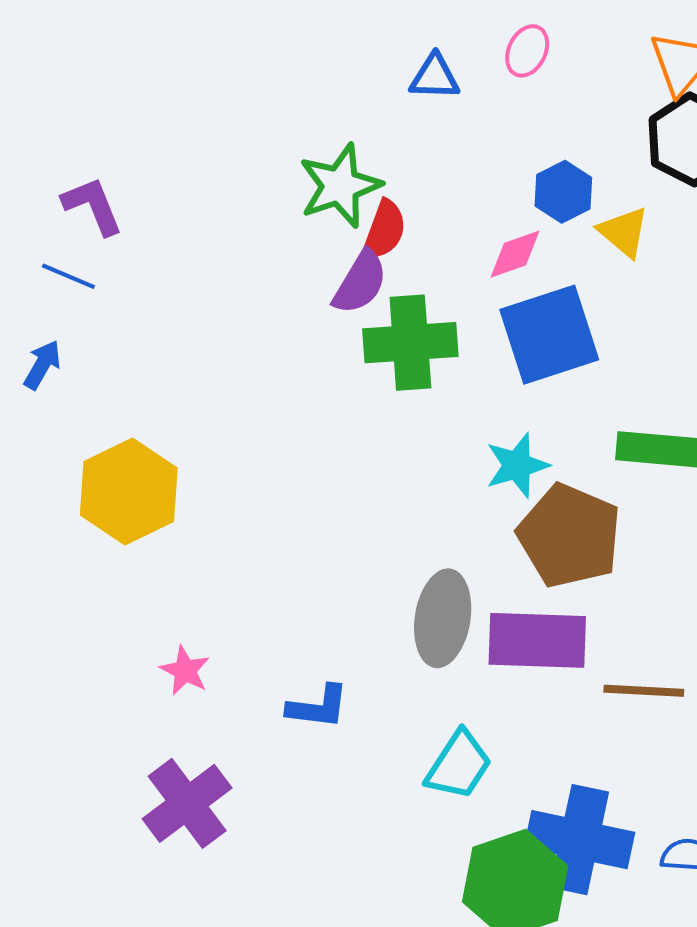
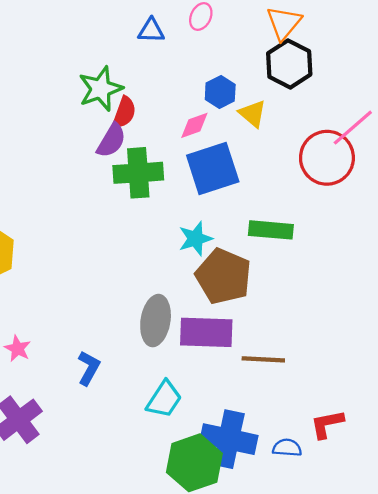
blue L-shape: (318, 707) -> (89, 368), turned -68

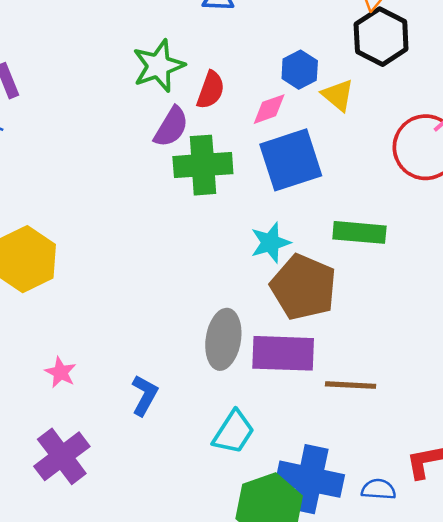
red semicircle: (124, 112) -> (211, 90), moved

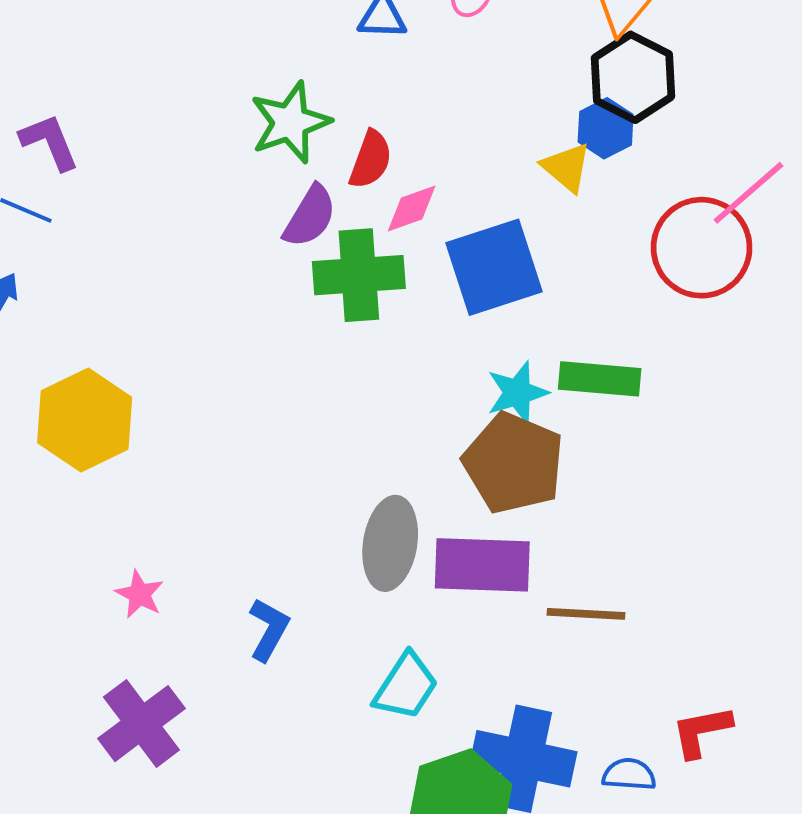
blue hexagon: (300, 70) -> (606, 128), moved
pink diamond: (269, 109) -> (412, 209), moved
cyan star: (270, 243) -> (517, 393), moved

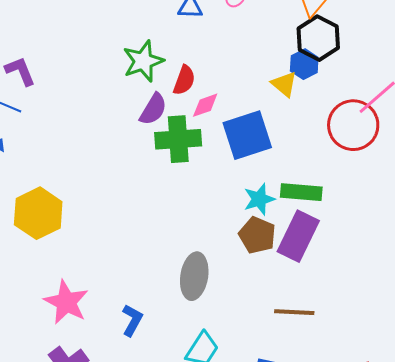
brown pentagon: (514, 463) -> (257, 235), size x0.7
purple rectangle: (482, 565) -> (298, 236), moved, turned -66
pink star: (139, 594) -> (66, 302), size x1.8

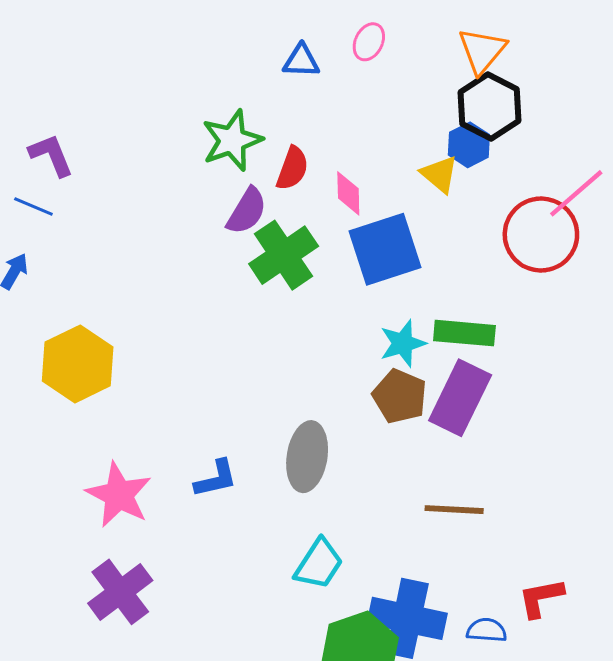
pink diamond: (205, 105) -> (348, 193), moved, turned -72
green cross: (178, 139) -> (284, 255), turned -30
blue L-shape: (132, 320) -> (216, 479), moved, turned 48

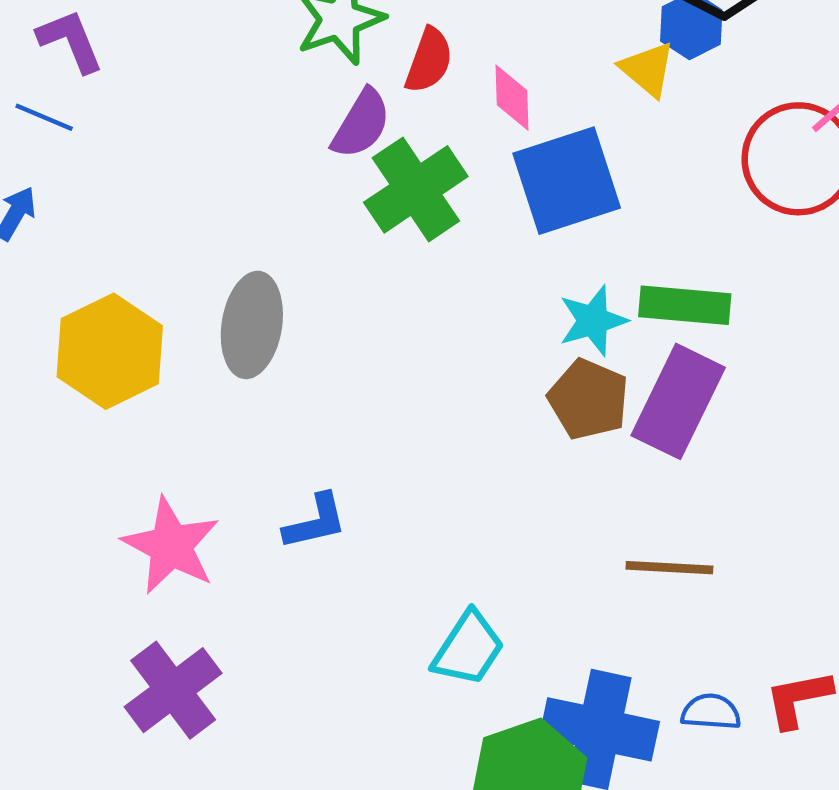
gray ellipse: (307, 457) -> (252, 325), moved
blue semicircle: (487, 630) -> (711, 712), moved

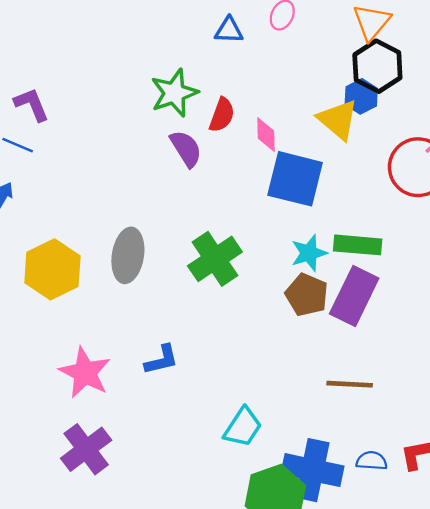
yellow triangle: (648, 69) -> (338, 120), size x1.4
purple semicircle: (361, 124) -> (186, 149), turned -63
blue square: (567, 181) -> (295, 179), turned 32
green cross: (416, 189) -> (215, 259), moved

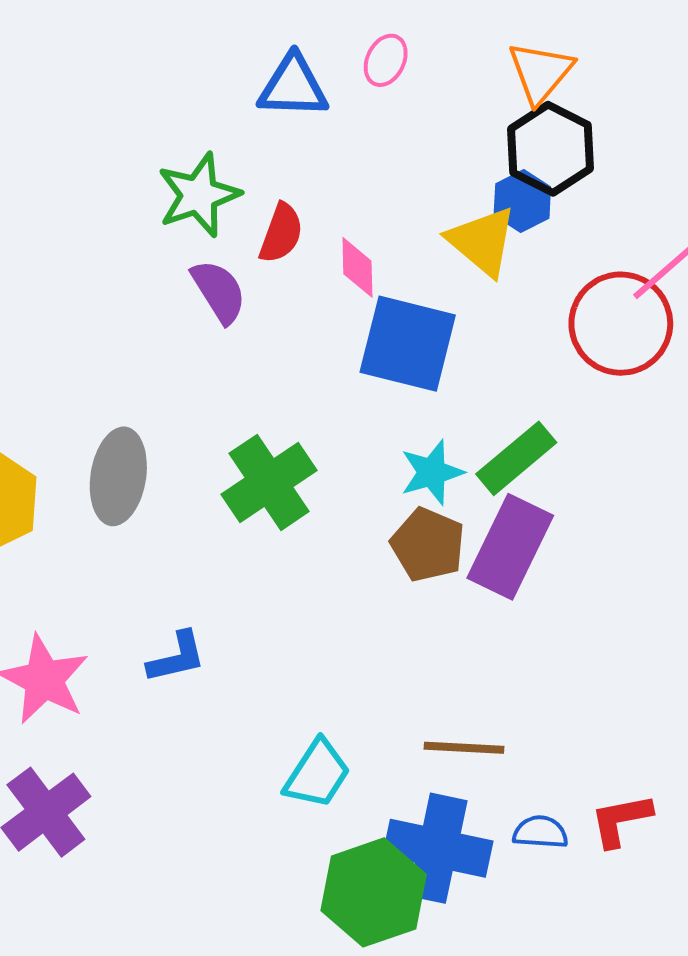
blue triangle: (229, 30) -> (293, 86), size x1.4
green rectangle: (358, 245) -> (516, 458), turned -45
brown line: (350, 384) -> (464, 748), moved

